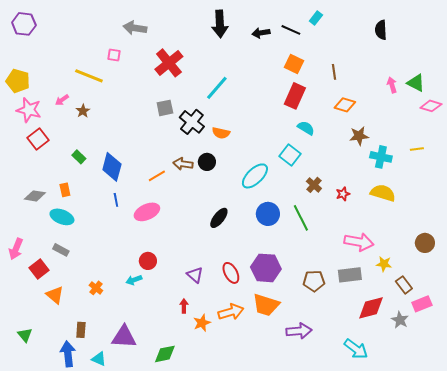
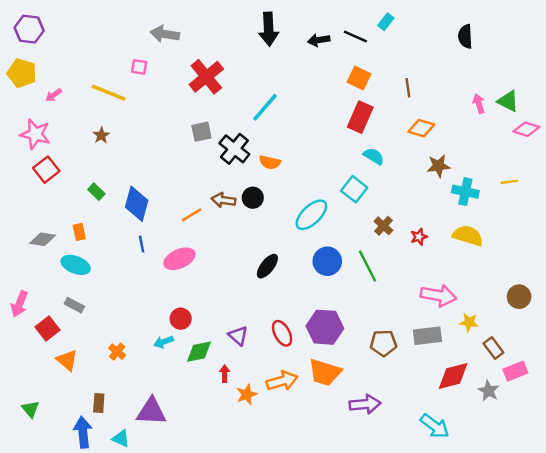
yellow pentagon: (18, 81) -> (22, 73), moved
pink arrow: (62, 100) -> (54, 95), moved
green diamond: (165, 354) -> (199, 352), moved

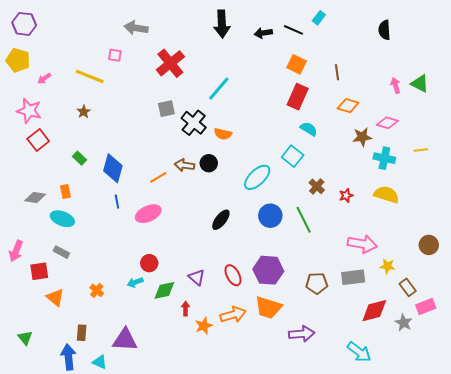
pink diamond: (526, 129) -> (387, 123), moved
red square: (47, 328) -> (39, 271), turned 30

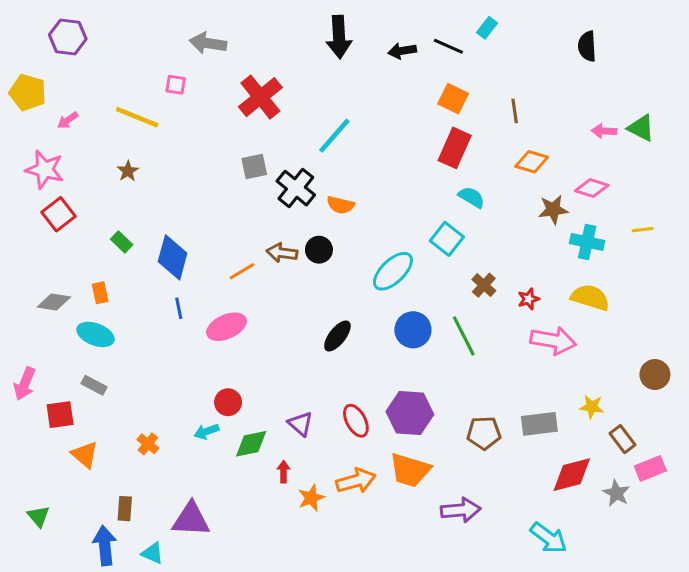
purple hexagon: (24, 24) -> (68, 37), moved
pink arrow: (396, 85) -> (604, 131), turned -70
pink arrow: (362, 244) -> (553, 341), moved

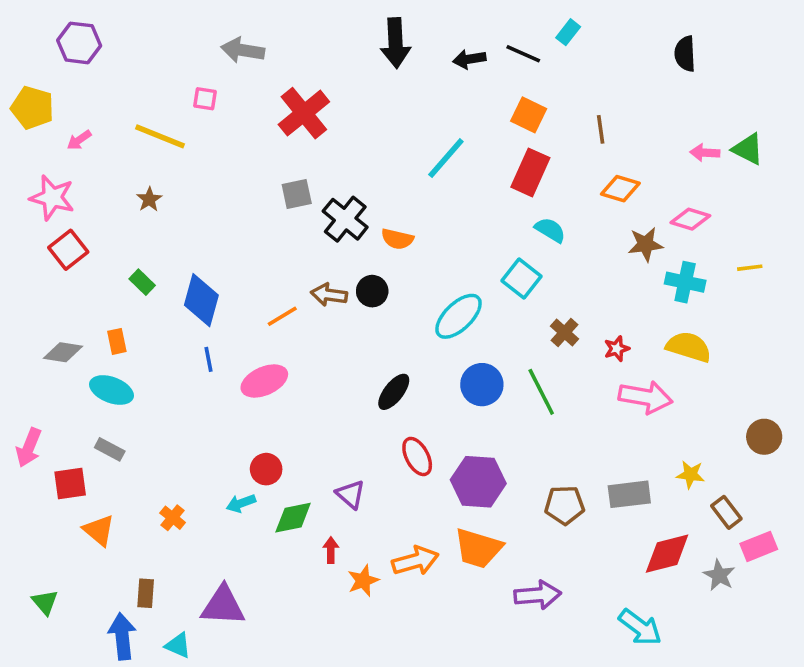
cyan line: (334, 136) -> (446, 158), moved
red ellipse: (356, 421) -> (417, 457), moved

